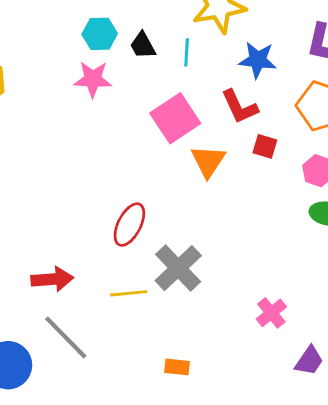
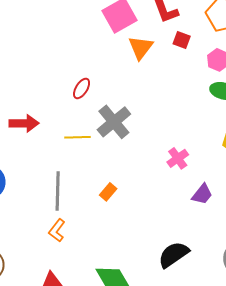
red ellipse: (129, 225) -> (82, 88), size x0.7
gray line: (66, 337) -> (58, 191), moved, turned 42
orange rectangle: (177, 367) -> (108, 192), turned -60

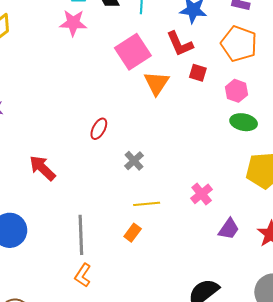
gray cross: (114, 122) -> (134, 161), size x0.6
red arrow: (24, 123) -> (42, 168), turned -132
yellow line: (77, 137) -> (147, 204), moved

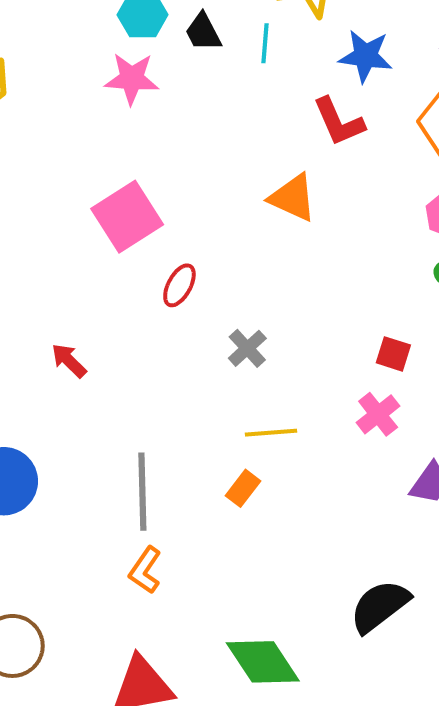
pink square: (133, 52) -> (127, 217), moved
red square: (198, 73) -> (393, 354), moved
orange triangle: (157, 83) -> (293, 198), turned -40
red arrow: (42, 168) -> (69, 361), size x0.7

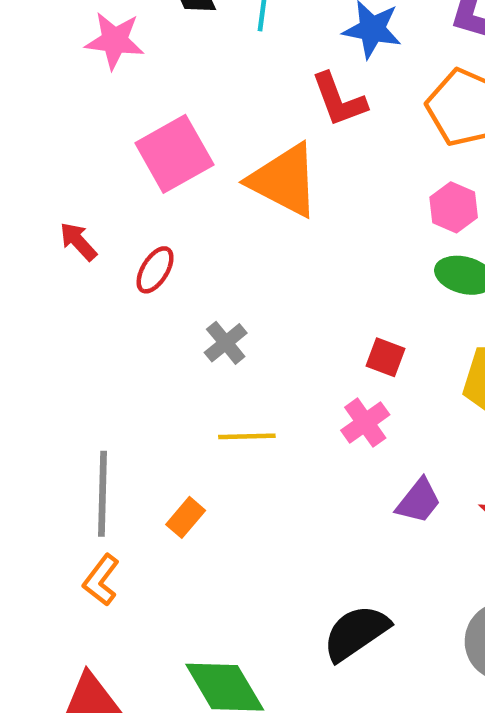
orange triangle: (293, 198) -> (284, 180), size x1.4
pink square: (127, 217) -> (174, 154), moved
red arrow: (69, 361) -> (78, 241), moved
orange rectangle: (243, 488) -> (186, 517), moved

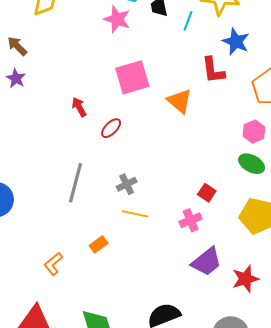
orange triangle: (284, 180) -> (180, 101), size x0.7
gray cross: (226, 343) -> (127, 184), moved
gray line: (103, 494) -> (76, 183), moved
purple trapezoid: (419, 501) -> (207, 262), size x1.4

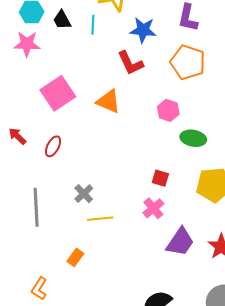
pink hexagon: (254, 132) -> (168, 110), moved

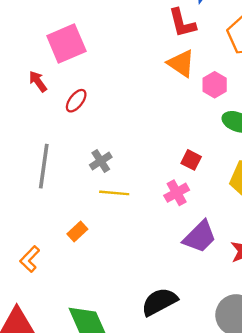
pink square: (58, 93) -> (66, 43), moved
orange triangle: (108, 101) -> (181, 63), moved

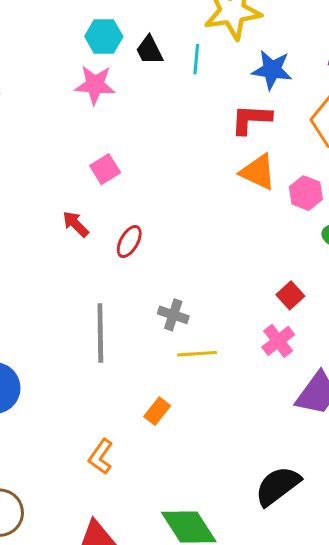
red L-shape: (182, 23) -> (251, 119), turned 116
pink square: (66, 43) -> (105, 169), size x0.6
red square: (191, 160) -> (290, 295), turned 30
gray cross: (101, 161) -> (173, 315), turned -30

